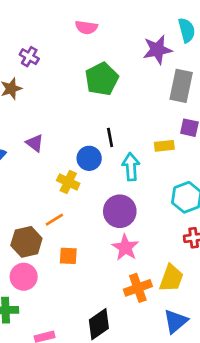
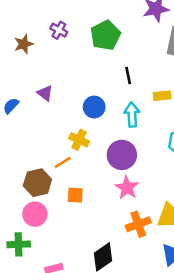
purple cross: (29, 57) -> (59, 30), moved
black line: (110, 137) -> (128, 76), moved
yellow cross: (68, 182) -> (79, 140), moved

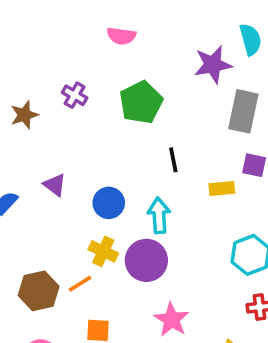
blue circle: (94, 107) -> (109, 203), moved
cyan arrow: (132, 115) -> (159, 215), moved
purple circle: (122, 155) -> (146, 260), moved
brown hexagon: (37, 183) -> (39, 291), moved

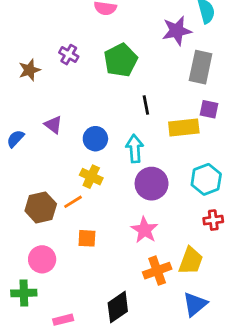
yellow rectangle: (222, 189) -> (184, 127), size x1.5
purple circle: (146, 260) -> (152, 184), moved

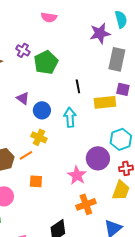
green pentagon: (121, 60) -> (46, 62), moved
purple triangle: (53, 125) -> (23, 98), moved
purple circle: (152, 184) -> (98, 158), moved
yellow trapezoid: (191, 261) -> (121, 190), moved

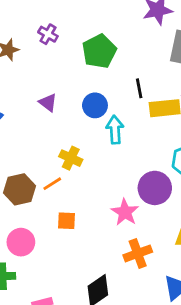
green pentagon: (46, 62) -> (99, 51), moved
black line: (78, 86) -> (139, 88), moved
blue circle: (42, 110) -> (95, 105), moved

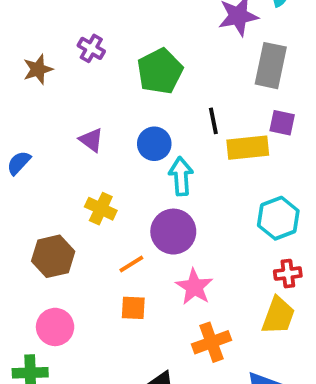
yellow cross: (71, 158) -> (101, 209), moved
orange line: (52, 184) -> (131, 264), moved
purple circle: (155, 188) -> (173, 232), moved
orange square: (66, 221) -> (133, 308), moved

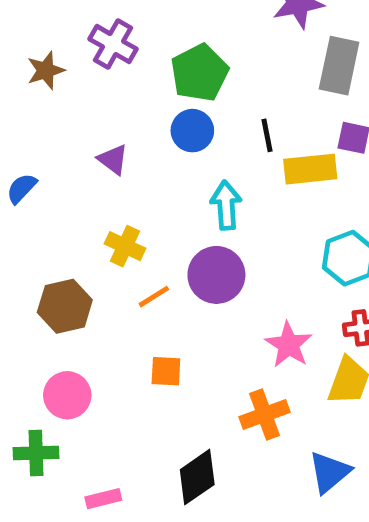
purple cross: (91, 48) -> (113, 44), size x1.4
blue circle: (154, 144) -> (192, 131), moved
orange line: (131, 264) -> (154, 297), moved
pink star: (194, 287) -> (289, 345), moved

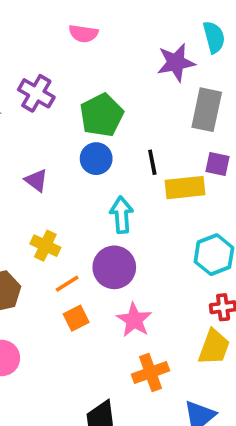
pink star: (289, 345) -> (134, 320), moved
orange square: (166, 371) -> (76, 318), moved, turned -30

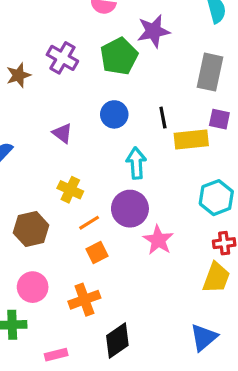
purple star: (176, 63) -> (153, 31), moved
green pentagon: (102, 115) -> (119, 56), moved
pink star: (134, 320) -> (158, 240), moved
orange cross: (151, 372) -> (84, 300), moved

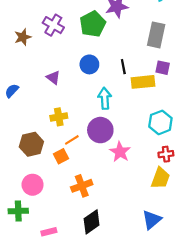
yellow cross: (70, 190) -> (59, 117), turned -35
orange square: (97, 253) -> (61, 156), moved
orange cross: (84, 300) -> (82, 186), moved

